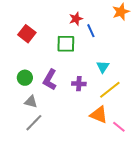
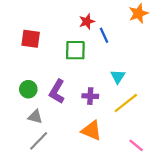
red square: (27, 34) -> (31, 39), turned -30
orange triangle: (99, 115) -> (91, 130), moved

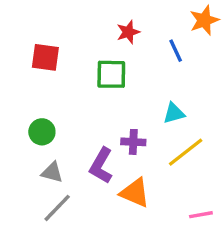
blue line: (104, 35) -> (176, 51), moved
cyan triangle: (118, 77) -> (174, 113), turned 42
purple L-shape: (57, 91) -> (101, 166), moved
pink line: (136, 145) -> (201, 215), turned -49

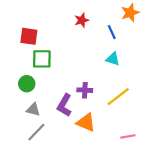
green square: (111, 74) -> (42, 59), moved
cyan triangle: (174, 113) -> (113, 59), moved, turned 32

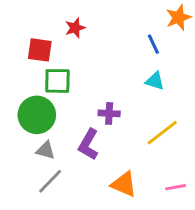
red star: (82, 20) -> (75, 28), moved
green circle: (27, 84) -> (37, 115), size x1.6
purple cross: (85, 90) -> (109, 113), moved
orange triangle: (86, 122) -> (124, 184), moved

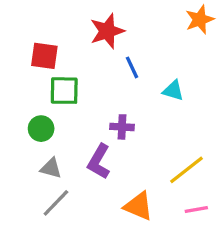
red star: (75, 28) -> (107, 31), moved, size x1.5
blue line: (153, 44) -> (132, 67), moved
green circle: (37, 115) -> (41, 129), size x0.6
yellow line: (162, 133) -> (186, 170), moved

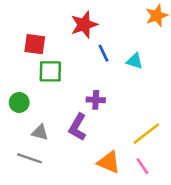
cyan triangle: (173, 91) -> (135, 61), moved
green circle: (41, 129) -> (19, 102), moved
gray line: (56, 203) -> (30, 158), moved, turned 65
pink line: (196, 210) -> (142, 166), moved, turned 66

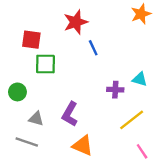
cyan triangle: (135, 61) -> (140, 79), moved
purple cross: (96, 100) -> (115, 90), moved
orange triangle: (109, 162) -> (83, 146), moved
pink line: (142, 166) -> (142, 151), moved

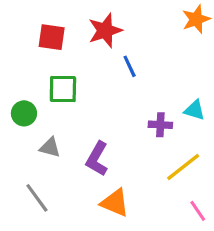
red square: (31, 40) -> (52, 37), moved
green circle: (17, 92) -> (24, 113), moved
gray triangle: (36, 119) -> (50, 147), moved
gray line: (27, 142) -> (37, 198), turned 35

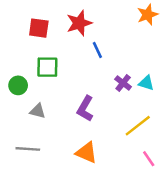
purple cross: (160, 125) -> (123, 83), moved, turned 35
purple L-shape: (97, 159) -> (85, 109), moved
gray line: (37, 198) -> (28, 149), turned -50

